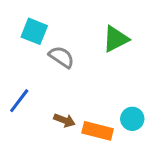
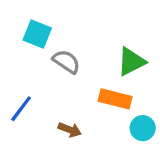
green triangle: (116, 39) -> (131, 62), moved
orange rectangle: (98, 131) -> (115, 99), moved

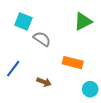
green triangle: (131, 62) -> (83, 21), moved
cyan circle: (143, 128) -> (90, 89), moved

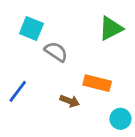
brown arrow: (44, 82) -> (70, 101), moved

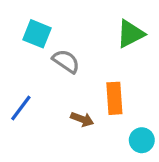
orange rectangle: (97, 83) -> (114, 98), turned 72

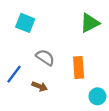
gray semicircle: (66, 61) -> (45, 57), moved
brown arrow: (82, 119) -> (40, 86), moved

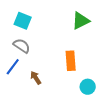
gray semicircle: (45, 57) -> (22, 46), moved
brown arrow: (40, 86) -> (36, 78), turned -144

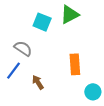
cyan square: (23, 21) -> (42, 22), moved
green triangle: (81, 21) -> (70, 15), moved

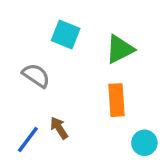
green triangle: (70, 15) -> (120, 49), moved
blue line: (14, 71) -> (28, 139), moved

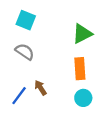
cyan square: (66, 34) -> (26, 20), moved
cyan circle: (144, 143) -> (83, 98), moved

